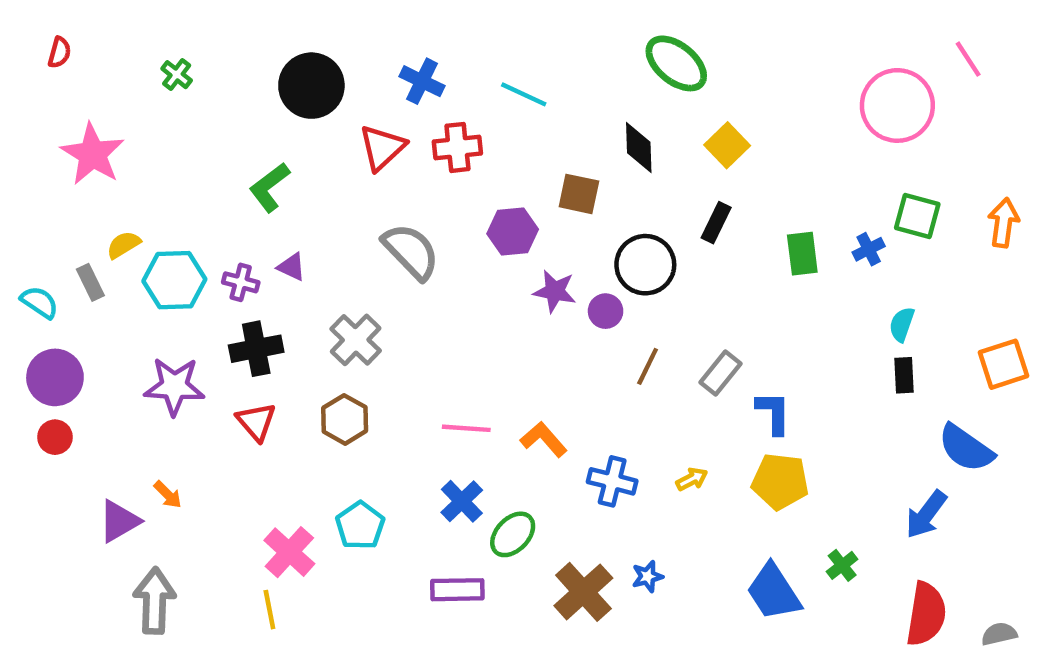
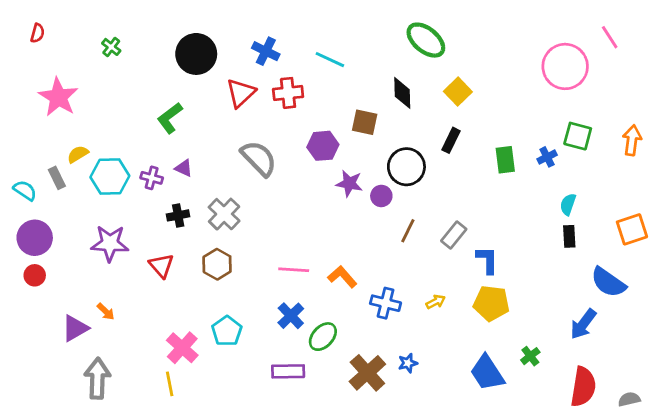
black cross: (256, 349) -> (178, 215), moved, size x0.7

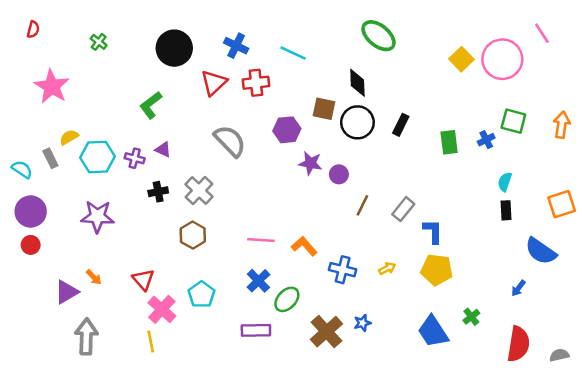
yellow square: (458, 92) -> (461, 59), moved
black circle: (406, 167) -> (357, 122), moved
red triangle: (161, 266) -> (143, 280), moved
blue arrow: (583, 324) -> (518, 288), size x0.6

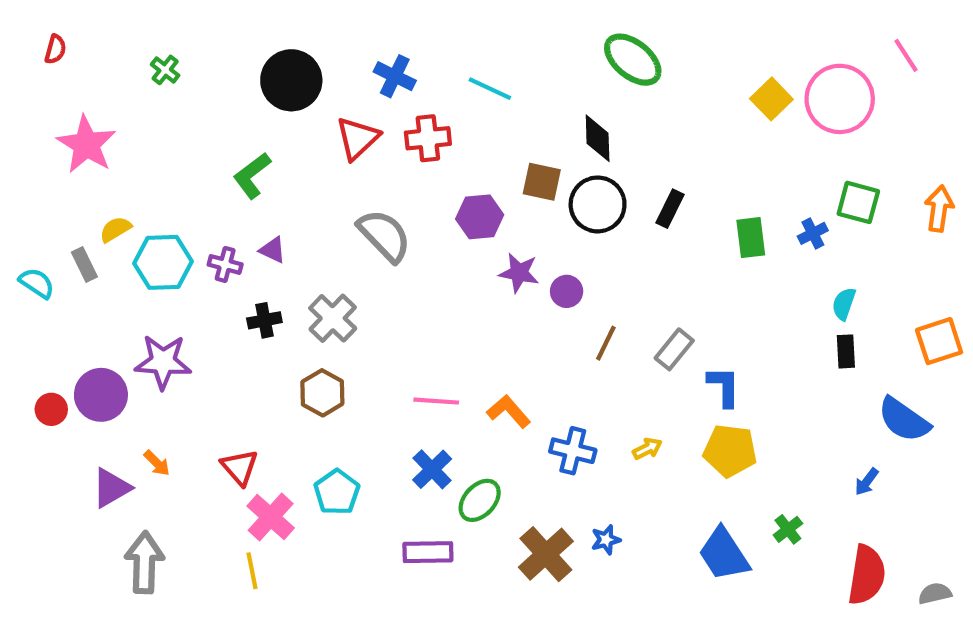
purple circle: (31, 211) -> (101, 395), moved

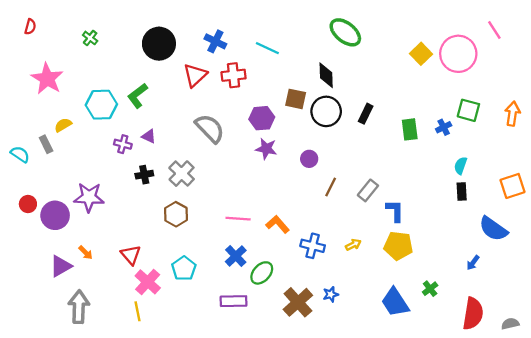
cyan hexagon: (163, 262) -> (101, 105), moved
purple star: (519, 273) -> (266, 149), moved
red circle: (51, 409) -> (28, 204), moved

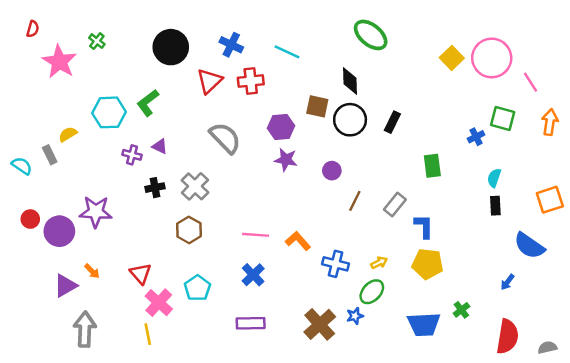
pink line: (494, 30) -> (530, 82), moved
pink star: (47, 79) -> (59, 62), moved
green rectangle: (410, 129) -> (432, 166), moved
green ellipse: (262, 273) -> (372, 292), moved
blue trapezoid: (395, 302) -> (424, 324), turned -60

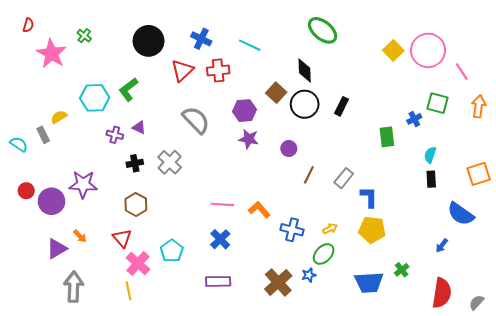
brown square: (317, 106) -> (276, 93), turned 30
green rectangle: (432, 166) -> (387, 137), moved
brown hexagon: (189, 230) -> (136, 204), moved
gray semicircle: (547, 347) -> (477, 302), turned -35

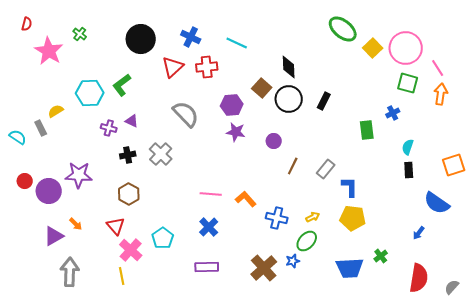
green ellipse: (323, 30) -> (343, 29), moved
green square: (438, 103) -> (408, 83), moved
orange arrow: (479, 106) -> (441, 94), moved

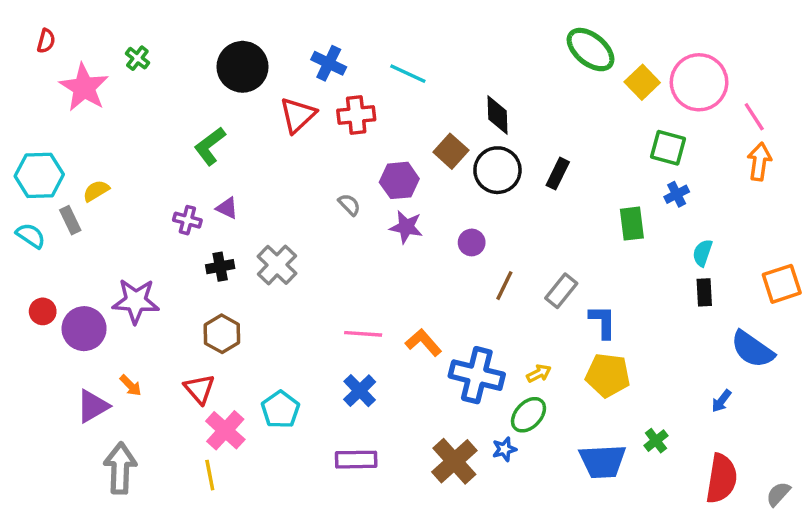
green square: (408, 83) -> (668, 148), moved
cyan hexagon: (90, 93) -> (39, 175), moved
gray semicircle: (186, 114) -> (349, 205), moved, size x0.5
blue cross: (277, 218) -> (477, 375), size x1.4

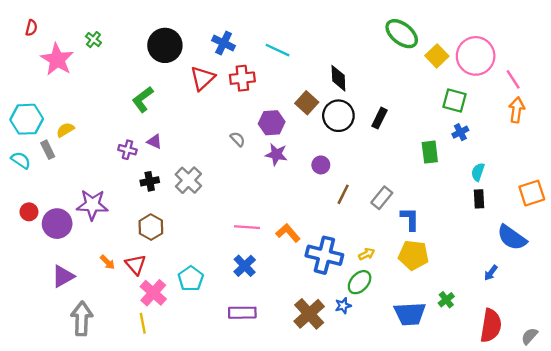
orange arrow: (131, 385) -> (108, 262), moved

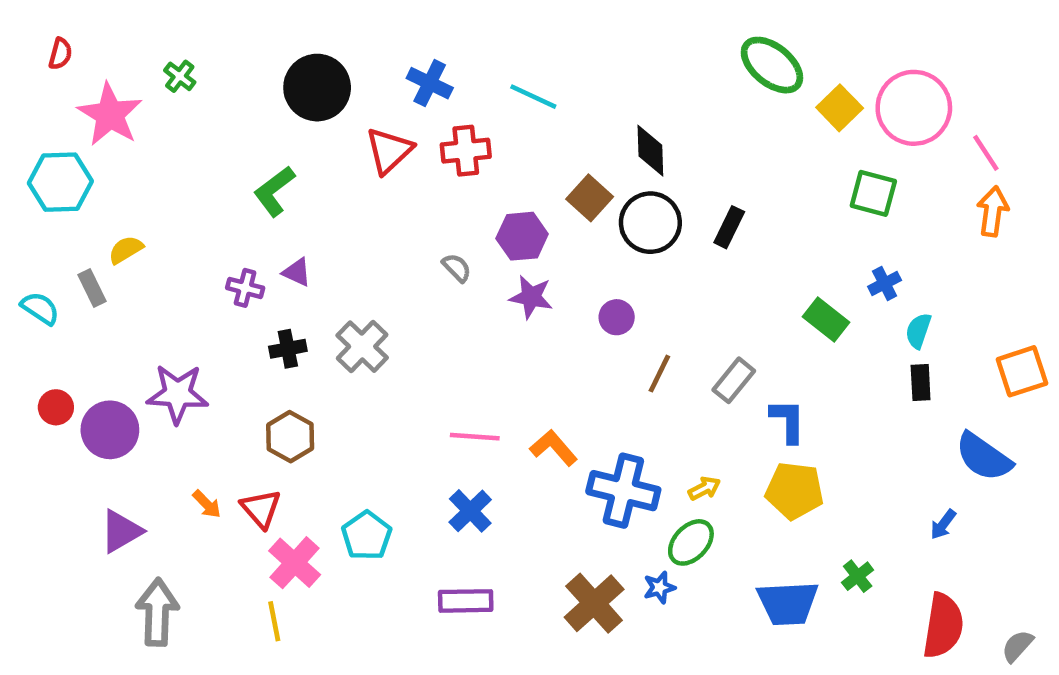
cyan hexagon: (27, 119) -> (60, 182), moved
blue cross: (460, 132) -> (885, 283), moved
green rectangle: (430, 152) -> (826, 319), moved, turned -45

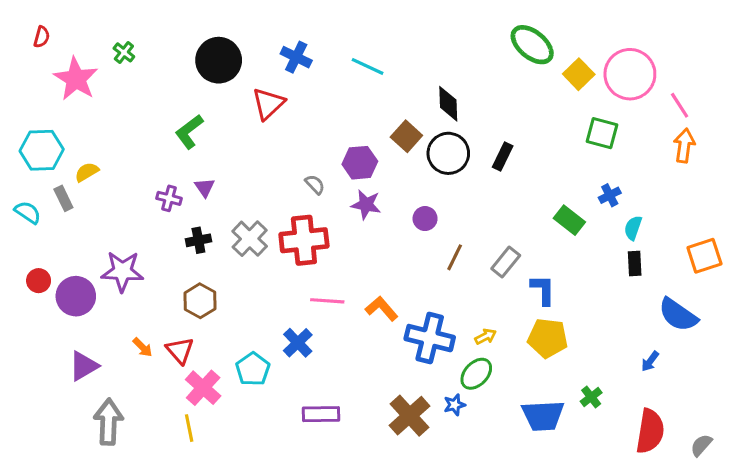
red cross: (466, 151) -> (304, 240), moved, size x1.4
cyan hexagon: (60, 182) -> (42, 150), moved
purple triangle: (297, 272) -> (205, 187), turned 30
blue cross: (470, 511) -> (298, 343), moved

